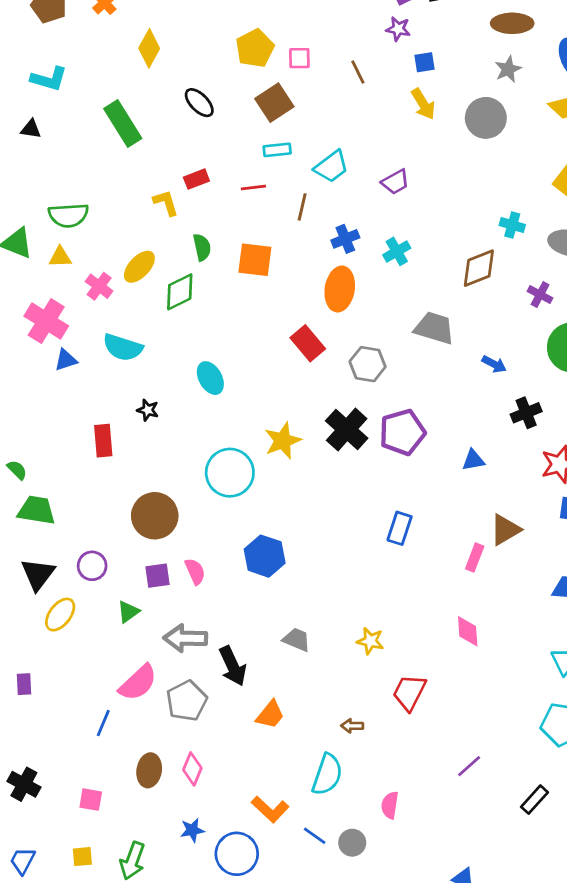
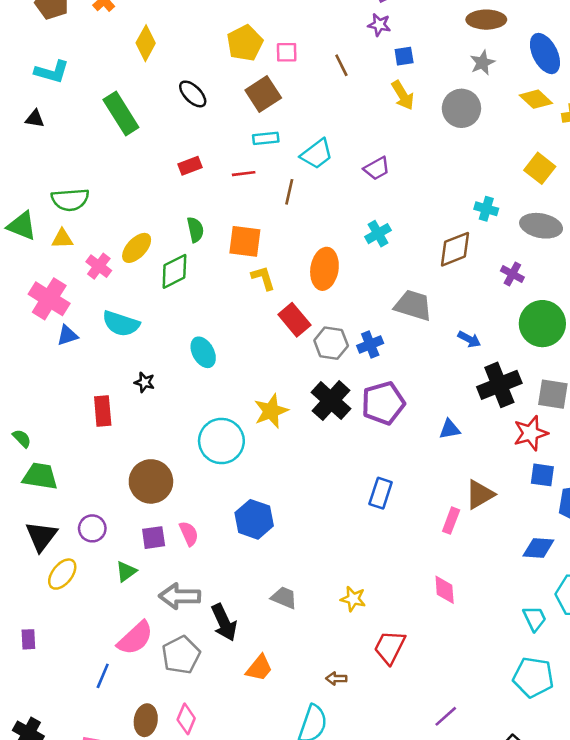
yellow L-shape: (166, 203) -> (263, 278), moved
blue cross: (345, 239) -> (370, 344), moved
gray hexagon: (368, 364) -> (331, 343), moved
black cross: (526, 413) -> (499, 385), size x1.5

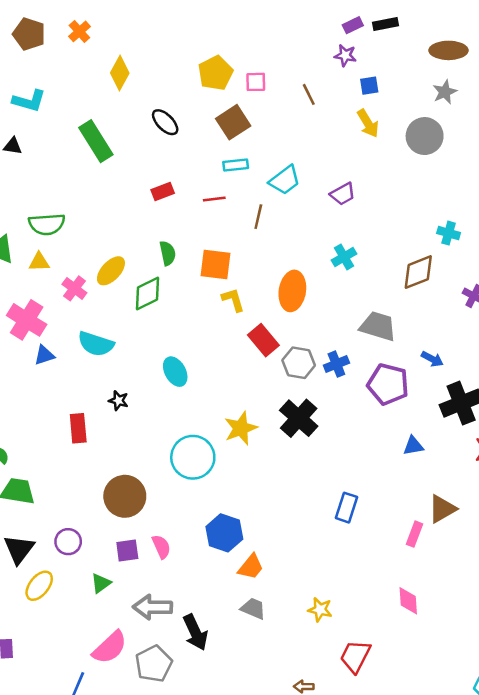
purple pentagon: (383, 403) -> (388, 384), moved, turned 30
orange trapezoid: (259, 668) -> (251, 567), moved

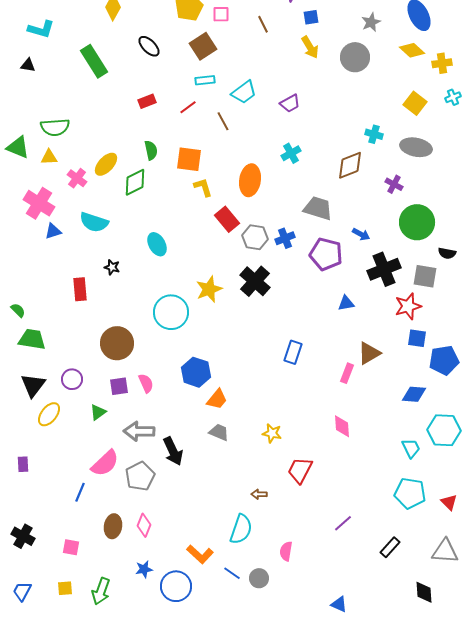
red line: (214, 199) -> (188, 107), turned -30
brown line: (258, 217) -> (223, 121), turned -42

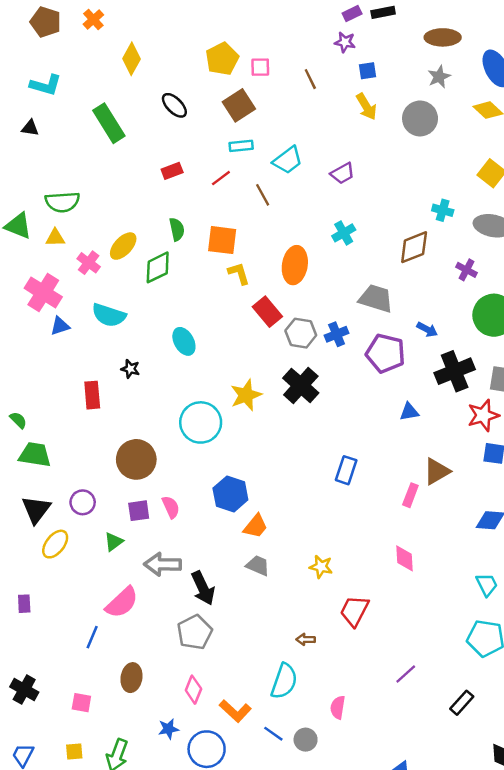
gray pentagon: (140, 476) -> (195, 632), moved
pink diamond: (144, 525) -> (193, 690), moved

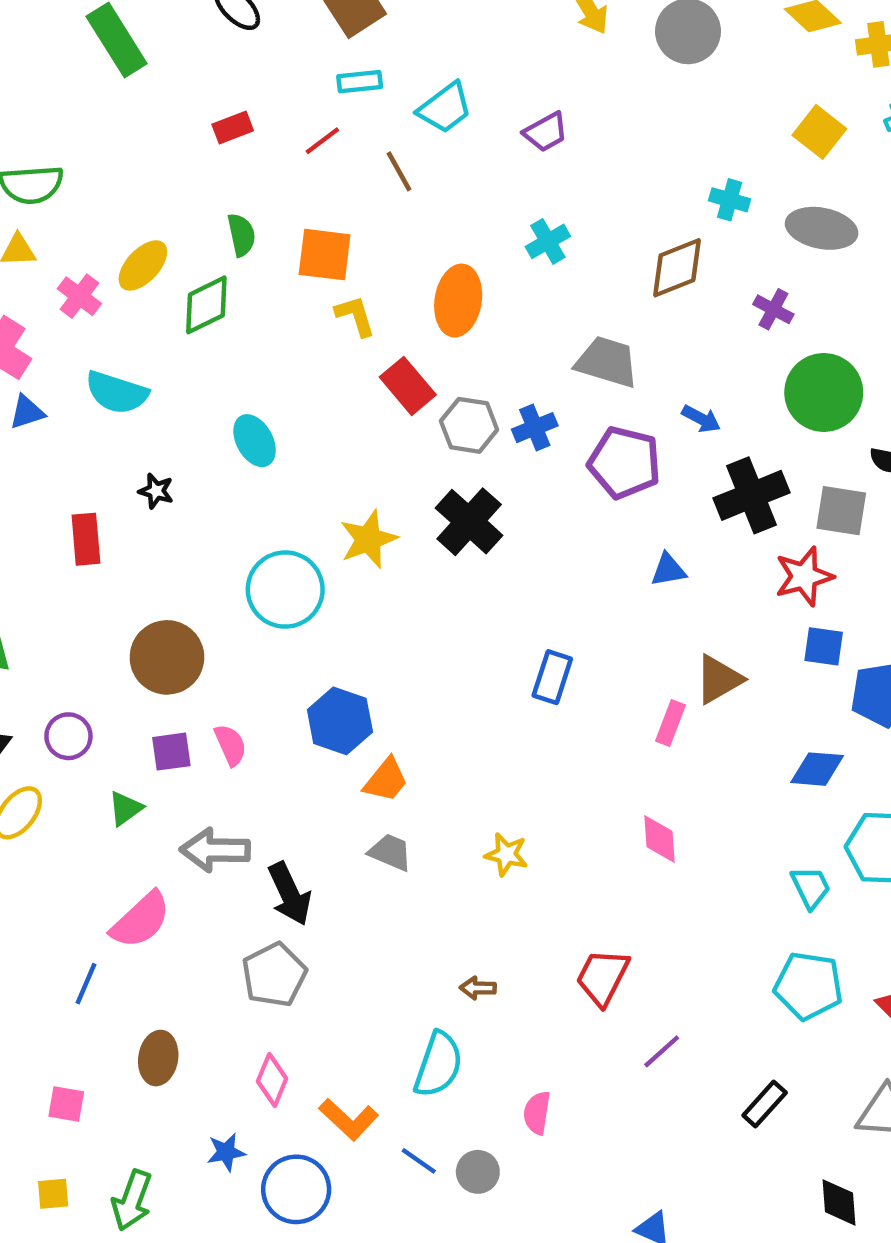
red trapezoid: (354, 611) -> (603, 977), moved

